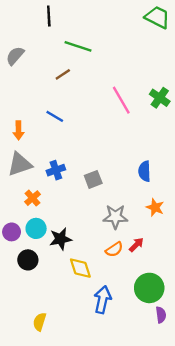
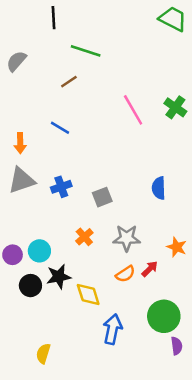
orange cross: (33, 198) -> (84, 237), moved
orange star: (155, 207) -> (177, 247), moved
black star: (61, 239) -> (59, 277), moved

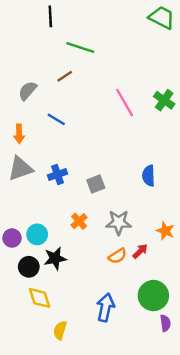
gray semicircle: (16, 61) -> (28, 91), moved
yellow diamond: (88, 294) -> (40, 298), moved
yellow semicircle: (43, 353) -> (60, 330), moved

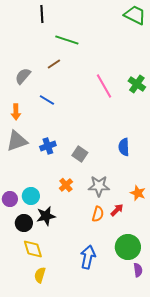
gray square: (96, 184) -> (80, 154), turned -35
orange semicircle: (117, 256) -> (98, 214), turned -42
yellow semicircle: (60, 330) -> (40, 275), moved

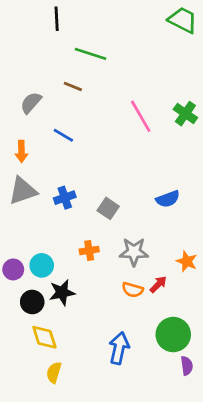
brown line: (54, 64) -> (73, 86), turned 56
blue semicircle: (124, 147) -> (168, 199), turned -108
orange cross: (66, 185) -> (89, 250), turned 32
orange semicircle: (98, 214) -> (133, 290), turned 91

